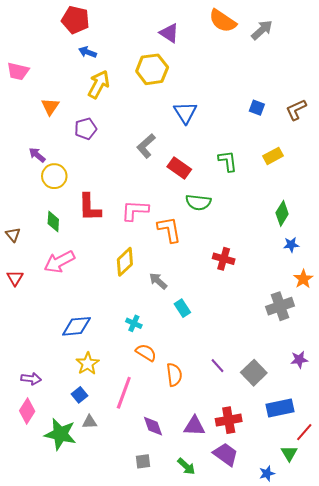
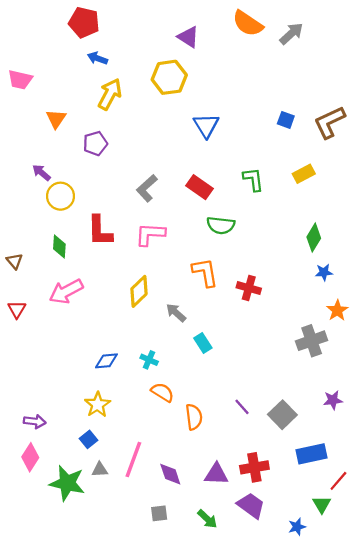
brown L-shape: (296, 110) -> (329, 122), size x1.4
gray L-shape: (146, 146) -> (147, 188), moved
orange L-shape: (169, 230) -> (205, 272), moved
blue diamond: (76, 326) -> (106, 361), moved, size x0.7
pink line: (124, 393) -> (133, 460), moved

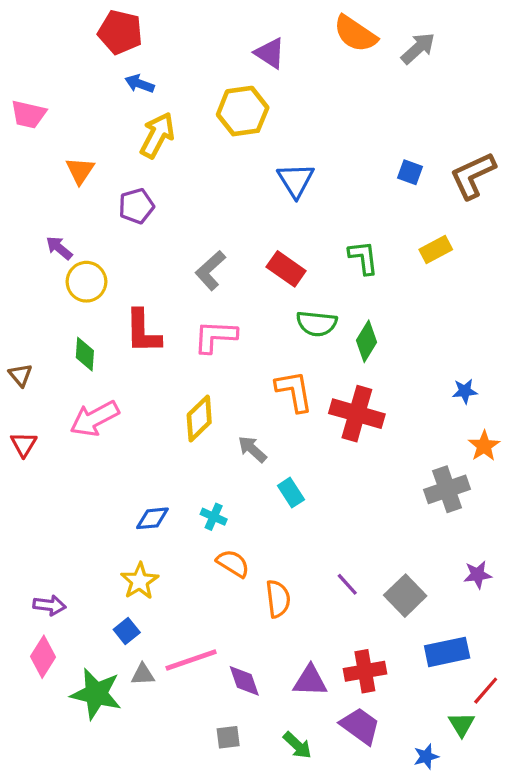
green diamond: (314, 238) -> (367, 341), moved
red cross: (249, 288) -> (357, 414), size x1.5
pink line: (133, 460) -> (191, 660), turned 51

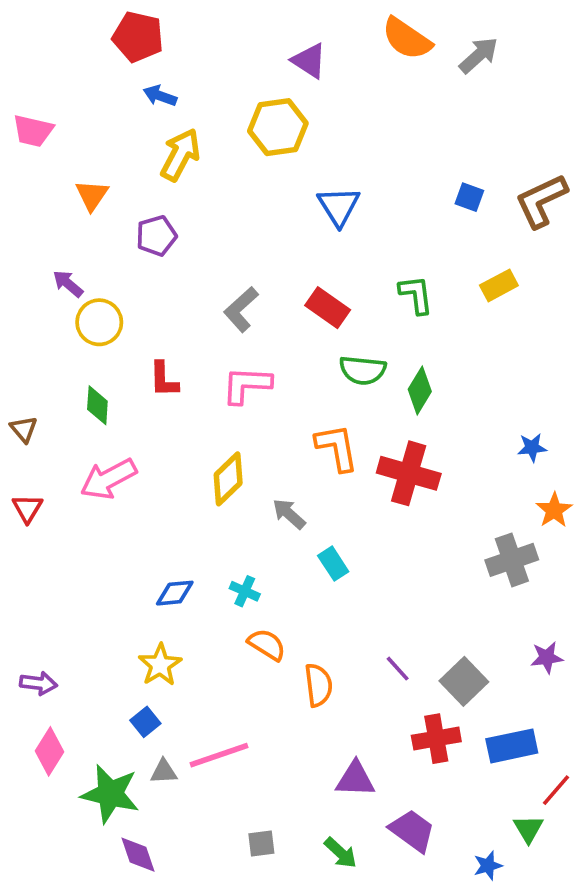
red L-shape: (143, 332) -> (164, 379), size x0.7
purple arrow: (49, 605) -> (38, 683), moved
red cross: (365, 671) -> (436, 739), moved
purple diamond: (244, 681) -> (138, 855), moved

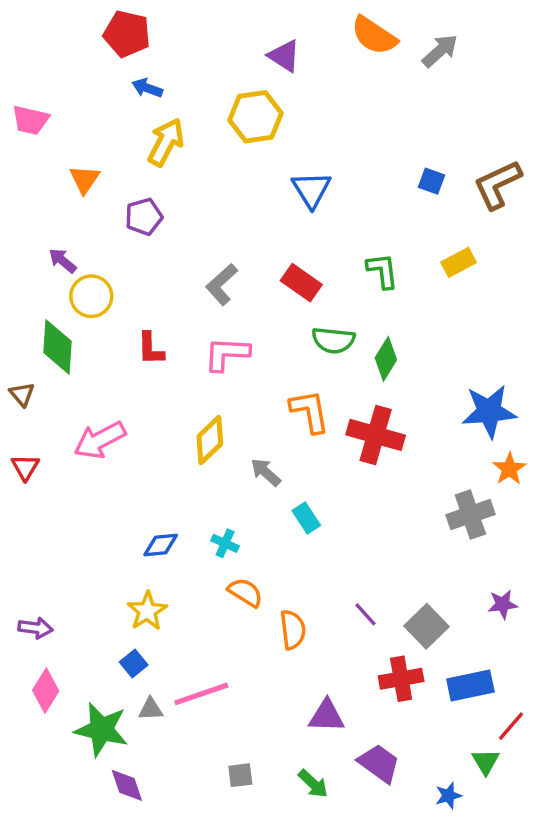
green diamond: (97, 405) -> (57, 347), moved, size x1.5
blue star: (532, 448) -> (489, 411), size x2.0

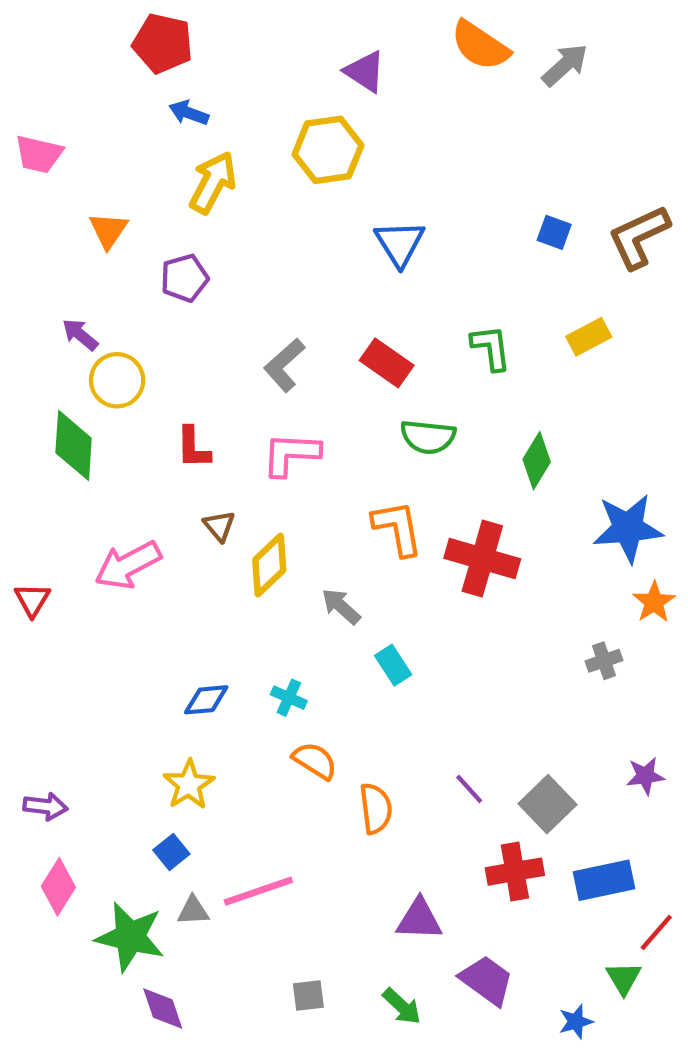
green diamond: (386, 359) -> (537, 461), moved
brown triangle: (22, 394) -> (219, 526), moved
gray cross: (470, 515) -> (604, 661), size x0.6

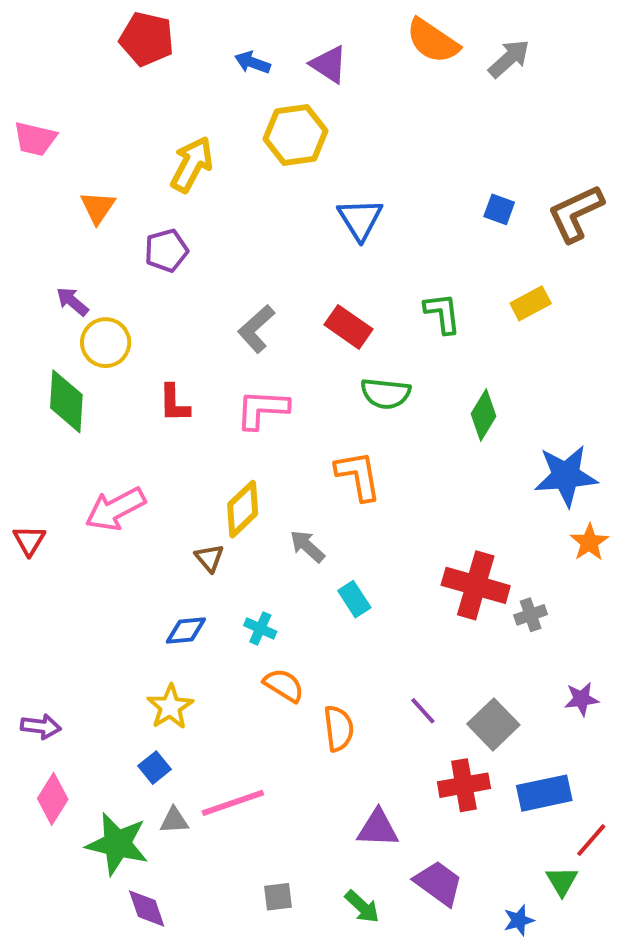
blue arrow: (189, 113) -> (252, 62), moved
brown triangle: (219, 526) -> (209, 558), moved
red cross: (482, 559) -> (476, 585), moved
gray cross: (604, 661) -> (531, 615), moved

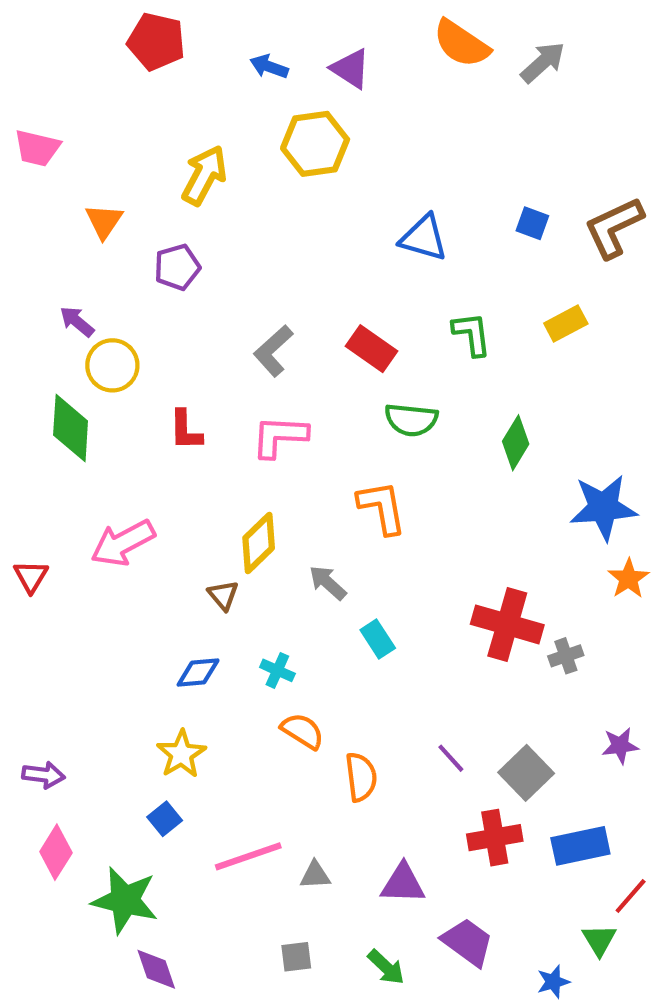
blue triangle: (360, 219) -> (424, 238), moved, turned -42
gray triangle: (174, 820) -> (315, 875), moved

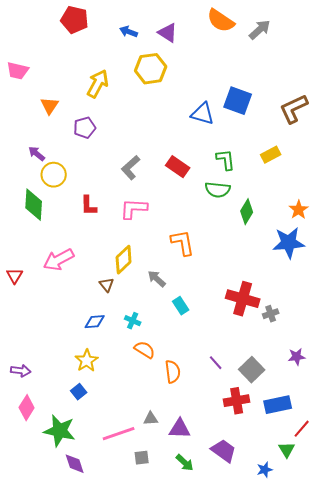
blue square: (532, 223) -> (238, 101), moved, size x1.8
green semicircle: (411, 420) -> (218, 190), moved
orange star: (628, 578) -> (299, 210), moved
pink line: (248, 856) -> (119, 434), moved
purple triangle: (403, 884) -> (180, 429), moved

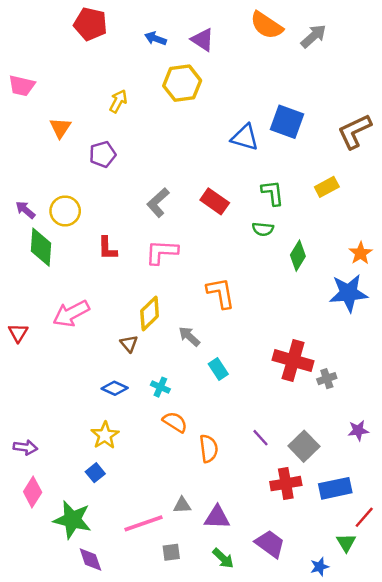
yellow arrow: (98, 84) -> (118, 101), size x0.7
purple arrow: (37, 154) -> (25, 210), moved
green semicircle: (218, 190) -> (263, 229), size x0.7
blue diamond: (95, 322) -> (115, 388), turned 30

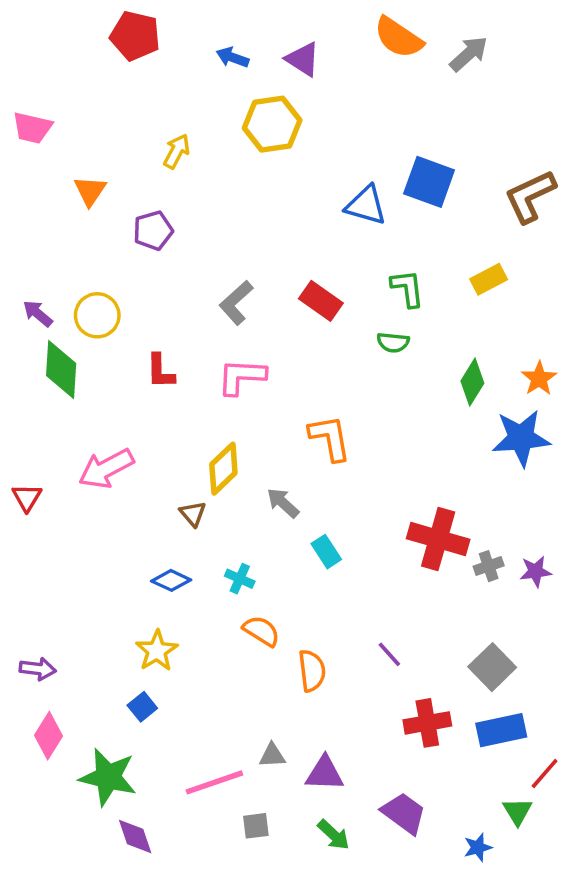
green diamond: (298, 256) -> (472, 382), moved
purple star: (358, 430) -> (536, 571), moved
gray square: (304, 446) -> (492, 667), moved

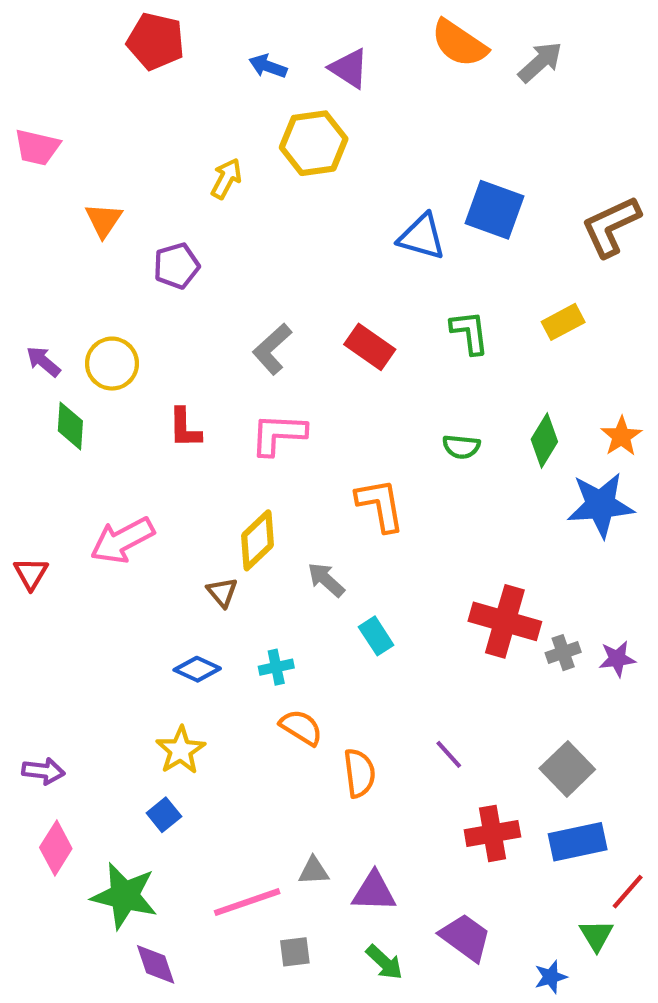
yellow arrow: (177, 151) -> (226, 179), moved
green semicircle: (393, 342) -> (461, 447), moved
green diamond: (61, 369) -> (70, 426), size x0.7
cyan cross: (240, 579) -> (276, 667), turned -36

